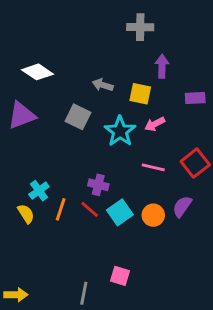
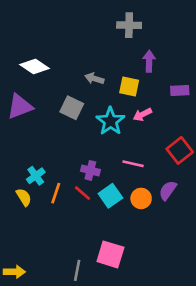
pink line: (153, 167) -> (133, 164), moved
pink square: (120, 276) -> (110, 254), size x1.5

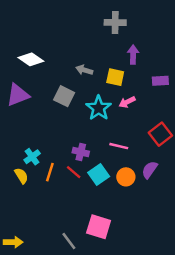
gray line: (77, 270) -> (69, 241), turned -48

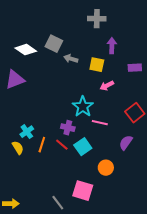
gray square: (64, 96) -> (54, 44), moved
cyan star: (99, 108) -> (83, 107), moved
orange circle: (126, 177) -> (106, 168), moved

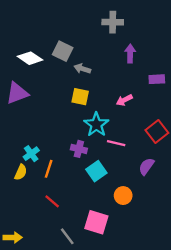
yellow square: (97, 65) -> (80, 97), moved
red line: (62, 145) -> (52, 201), moved
yellow semicircle: (18, 148) -> (21, 172), turned 56

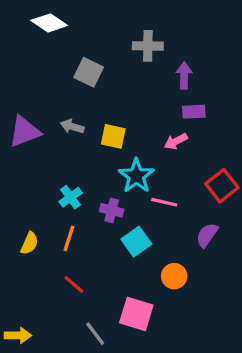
gray cross: (113, 22) -> (148, 46), moved
white diamond: (30, 58) -> (49, 23), moved
gray arrow: (82, 69) -> (72, 127), moved
purple rectangle: (157, 79) -> (194, 112), moved
cyan cross: (31, 154) -> (71, 197), moved

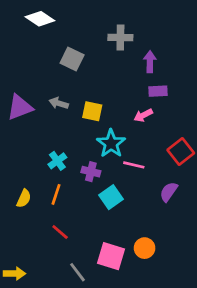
orange circle: (174, 276) -> (145, 248), moved

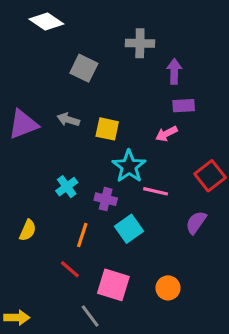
orange line: (56, 194) -> (82, 235), moved
pink square: (111, 256) -> (113, 285), moved

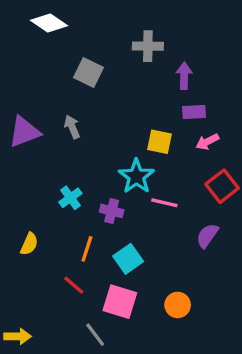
gray arrow: (68, 120) -> (72, 127), turned 50
yellow square: (107, 129) -> (159, 142), moved
pink arrow: (166, 134) -> (207, 142), moved
cyan square: (129, 229) -> (128, 259), moved

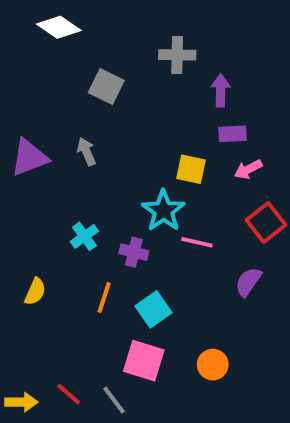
red line: (74, 285) -> (69, 394), moved

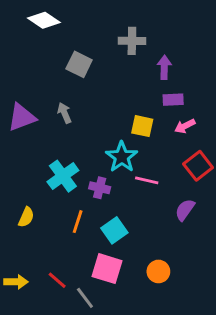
cyan cross: (84, 236) -> (63, 176), size x1.5
red line: (69, 394) -> (57, 280), moved
yellow arrow: (21, 402) -> (16, 282), moved

